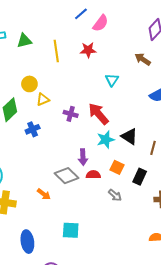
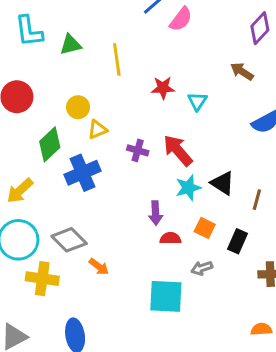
red star: (88, 50) -> (163, 88), moved
blue cross: (33, 129) -> (82, 173), size x1.6
gray diamond: (67, 176) -> (69, 240), moved
gray arrow: (115, 195) -> (202, 268), turned 120
cyan square: (71, 230) -> (166, 296), moved, size x1.4

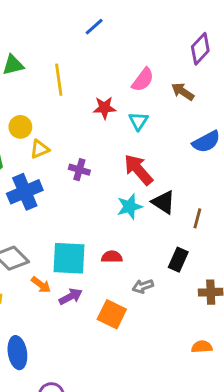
pink semicircle: (181, 19) -> (143, 80), moved
red arrow: (178, 150) -> (138, 170), moved
purple arrow: (156, 213) -> (71, 297), moved, turned -115
orange square: (205, 228) -> (112, 314), moved, size x1.4
cyan square: (166, 296) -> (69, 258), moved

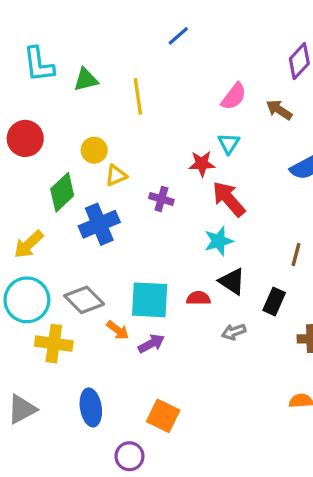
red star: (104, 108) -> (202, 164), moved
black triangle: (163, 202) -> (232, 281), moved
orange square: (112, 314) -> (163, 416), moved

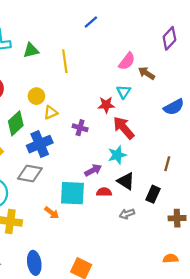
brown arrow: (279, 110) -> (147, 73), moved
gray diamond: (84, 300) -> (30, 173), moved, turned -35
purple arrow: (151, 344) -> (93, 170), moved

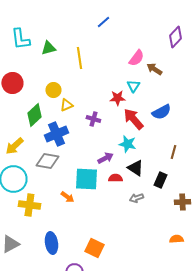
blue semicircle: (174, 107) -> (161, 112), moved
cyan star: (117, 155) -> (127, 144), turned 30

